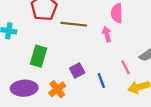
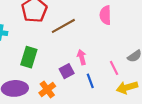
brown line: (74, 24) -> (63, 26), turned -35
pink arrow: (107, 34) -> (82, 57), moved

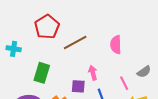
pink semicircle: (105, 15) -> (116, 45), moved
purple square: (67, 71) -> (78, 86), turned 32

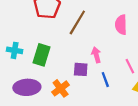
brown line: (75, 43) -> (77, 22), turned -30
cyan cross: (14, 49) -> (15, 50), moved

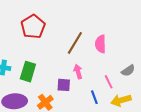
brown line: (77, 22) -> (75, 43), moved
blue line: (105, 80) -> (94, 97), moved

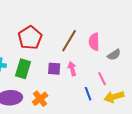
red pentagon: (33, 27) -> (30, 38), moved
gray semicircle: (128, 71) -> (114, 55), moved
purple square: (64, 85) -> (54, 69), moved

